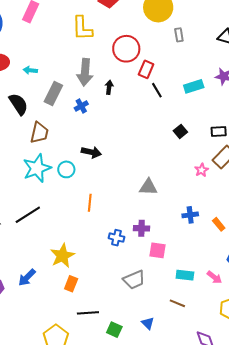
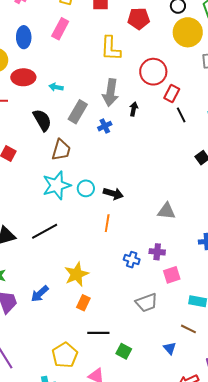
black arrow: (91, 152) -> (113, 194), moved
pink square: (157, 250) -> (172, 275), turned -30
blue triangle: (148, 323) -> (170, 348), moved

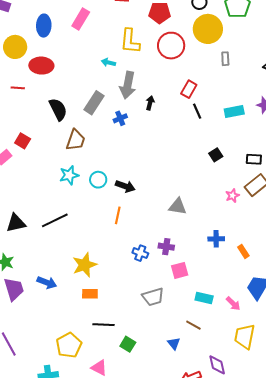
red circle: (153, 72) -> (171, 46), moved
cyan arrow: (56, 87) -> (108, 63), moved
cyan star: (57, 185) -> (69, 175), size x0.7
blue arrow: (40, 294) -> (47, 282), turned -120
orange rectangle: (83, 303) -> (90, 294), turned 63

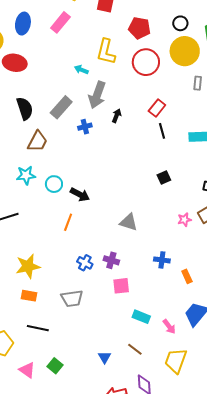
black square: (216, 155) -> (164, 177), moved
gray trapezoid: (153, 297) -> (72, 298), moved
brown line: (193, 325) -> (135, 349), moved
green square: (128, 344) -> (55, 366), moved

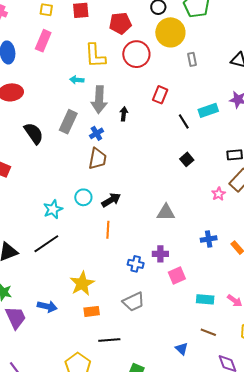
black line: (162, 131) -> (184, 121), moved
brown trapezoid: (37, 141) -> (97, 159), moved
cyan star: (26, 175) -> (53, 209), moved
black arrow: (80, 195) -> (111, 200), turned -42

